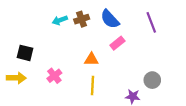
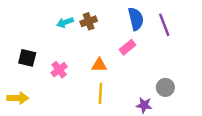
blue semicircle: (110, 19) -> (136, 19), moved, turned -150
pink cross: (54, 76) -> (59, 70), moved
yellow arrow: (16, 78) -> (18, 98), moved

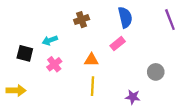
cyan arrow: (65, 22) -> (50, 40), moved
purple line: (164, 25) -> (170, 20), moved
gray circle: (165, 87) -> (156, 72), moved

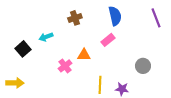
black square: (25, 53) -> (23, 49), turned 35
pink cross: (54, 64) -> (65, 66), moved
yellow line: (92, 86) -> (100, 85), moved

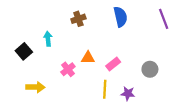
cyan arrow: (46, 37) -> (48, 39), turned 104
pink rectangle: (108, 40) -> (113, 64), moved
yellow arrow: (15, 83) -> (35, 87), moved

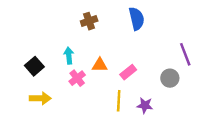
purple line: (164, 19) -> (185, 54), moved
cyan arrow: (48, 39) -> (69, 56), moved
black square: (24, 51) -> (34, 66), moved

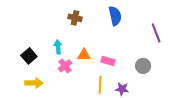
brown cross: (89, 21) -> (75, 18), turned 32
purple line: (185, 54) -> (156, 33), moved
pink rectangle: (128, 72) -> (108, 61), turned 56

